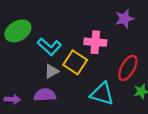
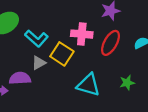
red ellipse: (128, 68) -> (110, 43), moved
purple semicircle: (45, 95) -> (20, 78), moved

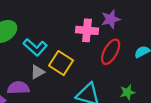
pink cross: (82, 34) -> (87, 30), moved

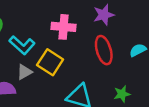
pink cross: (87, 30) -> (64, 27), moved
red ellipse: (111, 52) -> (104, 50), turned -45

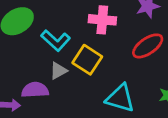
red ellipse: (104, 50) -> (148, 46), turned 72

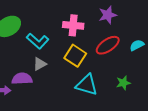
yellow square: (87, 60) -> (75, 56), moved

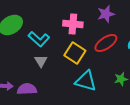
gray triangle: (40, 64) -> (41, 61), turned -32
purple semicircle: (22, 79) -> (27, 89), moved

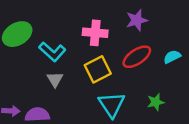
yellow square: (75, 53) -> (98, 69), turned 30
cyan triangle: (86, 81) -> (112, 105), turned 40

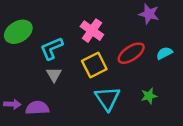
purple star: (137, 20) -> (149, 14), moved, turned 30
pink cross: (95, 33) -> (92, 31), turned 30
cyan L-shape: (52, 52) -> (52, 48), turned 115

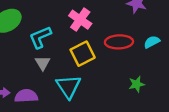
red ellipse: (131, 53) -> (119, 42), turned 32
cyan triangle: (107, 98) -> (68, 87), moved

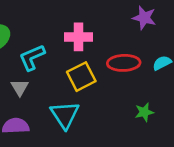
pink cross: (80, 20) -> (79, 37), turned -35
gray triangle: (43, 63) -> (20, 88), moved

